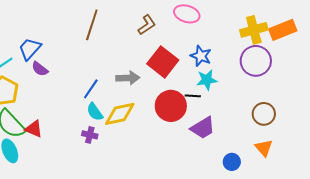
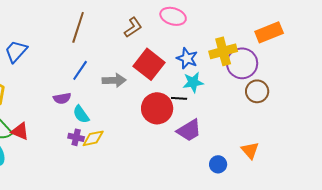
yellow cross: (254, 30) -> (223, 51), moved
purple semicircle: (40, 69) -> (62, 98), moved, turned -48
blue line: (91, 89) -> (80, 70), moved
yellow diamond: (120, 114) -> (93, 138), moved, size x0.7
brown circle: (264, 114) -> (257, 91), moved

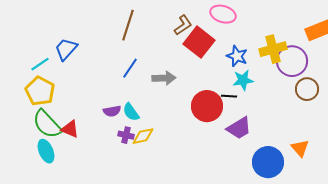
red square: (149, 64) -> (199, 42), moved
purple semicircle: (62, 98) -> (112, 111), moved
blue circle: (218, 164) -> (268, 162), size x1.8

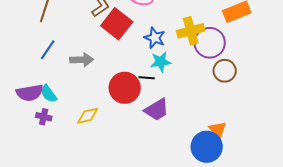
purple semicircle: (112, 111) -> (30, 93), size x1.5
yellow diamond: (143, 136) -> (88, 116), moved
blue circle: (268, 162) -> (207, 147), moved

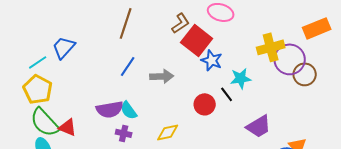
blue star: (155, 38) -> (212, 60), moved
brown circle: (225, 71) -> (305, 74), moved
black line: (147, 78) -> (227, 94), turned 49
red circle: (125, 88) -> (205, 104), size x0.7
purple trapezoid: (157, 110) -> (259, 126), moved

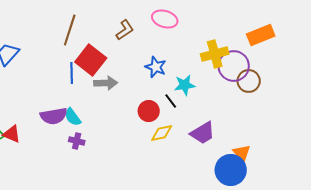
red square: (197, 40) -> (91, 60), moved
blue line: (128, 66) -> (72, 73), turned -35
yellow diamond: (168, 132) -> (162, 133), moved
purple cross: (124, 133) -> (77, 141), moved

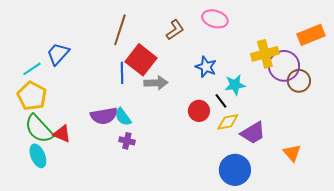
yellow diamond: (162, 133) -> (228, 122), moved
blue circle: (231, 170) -> (235, 170), moved

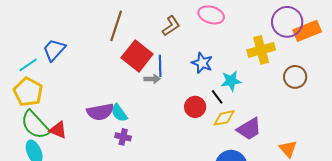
purple circle: (284, 66) -> (287, 22), moved
blue line: (122, 73) -> (160, 66), moved
gray arrow: (156, 83) -> (152, 79), size x0.7

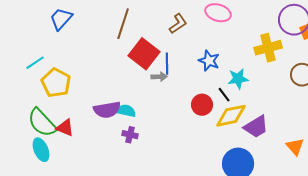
blue trapezoid: (54, 50) -> (61, 19), moved
yellow pentagon: (28, 92) -> (56, 83), moved
cyan semicircle: (119, 113) -> (126, 111), turned 138
yellow diamond: (224, 118) -> (231, 116), size x1.4

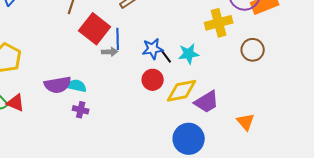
blue star: (209, 61) -> (153, 49), moved, turned -30
black line: (224, 95) -> (166, 56), moved

